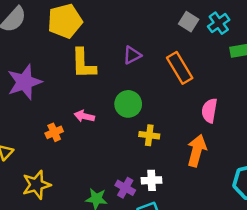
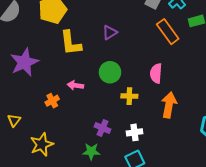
orange rectangle: (180, 68) -> (168, 32), moved
pink semicircle: (209, 111) -> (156, 73), moved
purple cross: (125, 188) -> (103, 128), moved

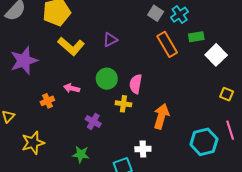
yellow L-shape: (71, 43) -> (71, 46), turned -48
pink semicircle: (156, 73) -> (136, 84), moved
purple cross: (103, 128) -> (93, 121), moved
white cross: (135, 132) -> (143, 149), moved

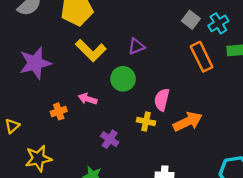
green circle: (107, 79) -> (123, 79), moved
orange arrow: (161, 116) -> (188, 122), moved, turned 45

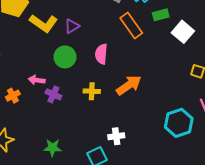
yellow L-shape: (91, 50) -> (43, 23), moved
pink semicircle: (162, 100) -> (101, 54), moved
purple cross: (110, 139) -> (53, 94), moved

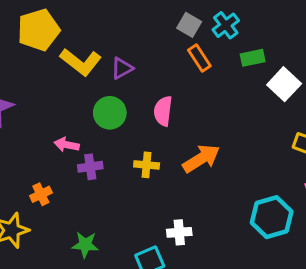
orange rectangle: (131, 26) -> (199, 58), moved, size x0.7
purple cross: (53, 94) -> (90, 167), turned -35
orange cross: (13, 96) -> (41, 194), moved

